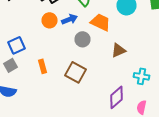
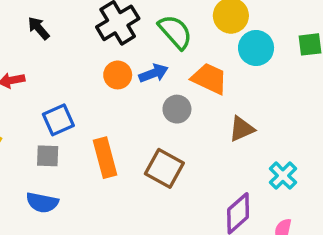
gray square: (10, 65) -> (48, 156), turned 32
orange rectangle: (42, 66) -> (105, 158), size x1.5
cyan cross: (142, 76) -> (283, 176), turned 35

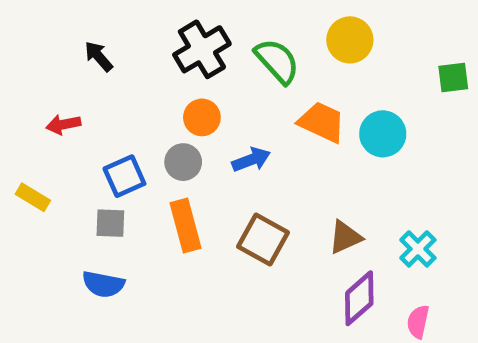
cyan circle: (256, 48) -> (383, 134), moved
blue arrow: (154, 73) -> (251, 160), moved
gray circle: (177, 109) -> (183, 162), moved
brown triangle: (242, 129) -> (345, 237), moved

